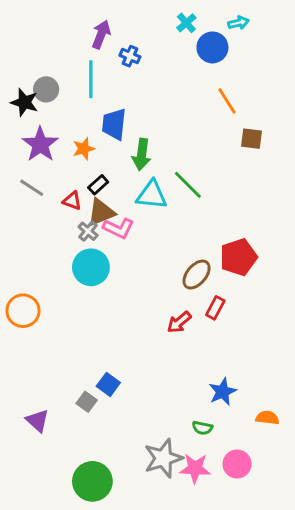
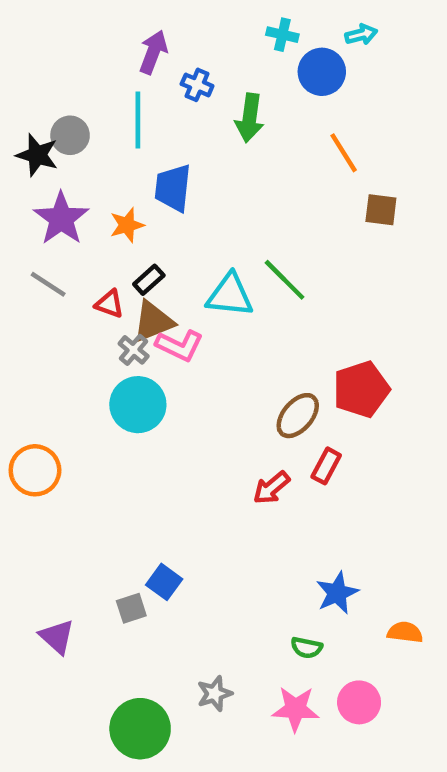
cyan cross: (186, 23) -> (282, 35), turned -36
green arrow: (142, 154) -> (250, 118), moved
gray square: (87, 402) -> (131, 608), turned 36
gray star: (163, 458) -> (215, 694), moved, size x0.6

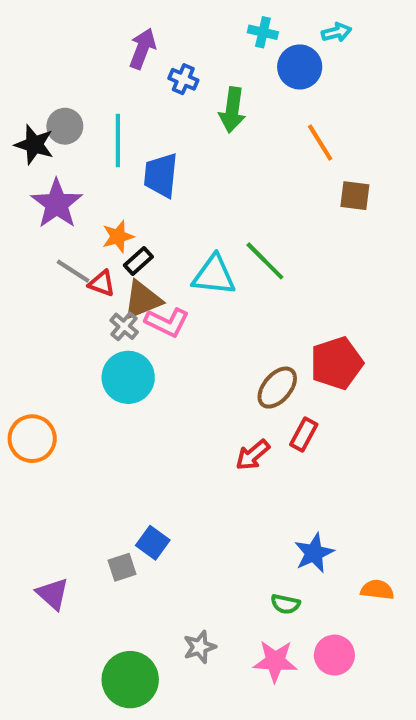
cyan line: (138, 120) -> (118, 140), moved
orange star: (127, 225) -> (118, 236), moved
gray line: (48, 284) -> (73, 271), moved

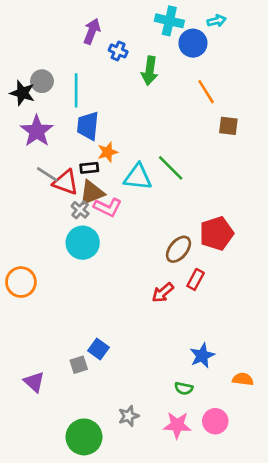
cyan cross: (263, 32) -> (169, 21), size x1.5
blue trapezoid: (161, 175) -> (88, 126), moved
orange star: (118, 236) -> (108, 152), moved
black rectangle: (138, 261) -> (89, 168), turned 36
red triangle: (102, 283) -> (66, 182), size x1.5

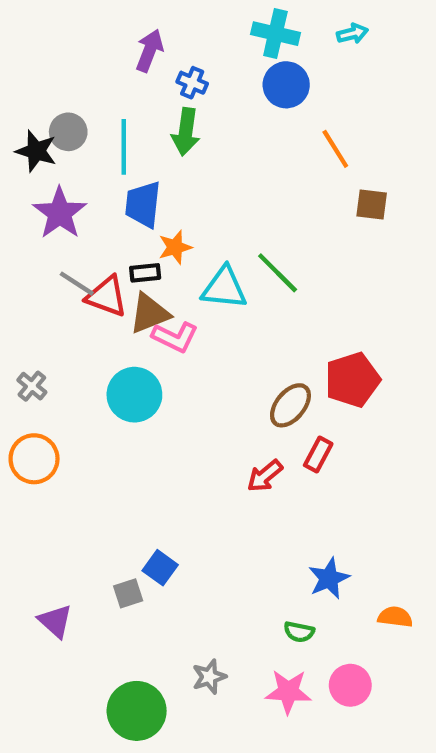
blue circle: (193, 43) -> (286, 85), moved
green arrow: (150, 71) -> (186, 132), moved
gray cross: (80, 210) -> (32, 386), moved

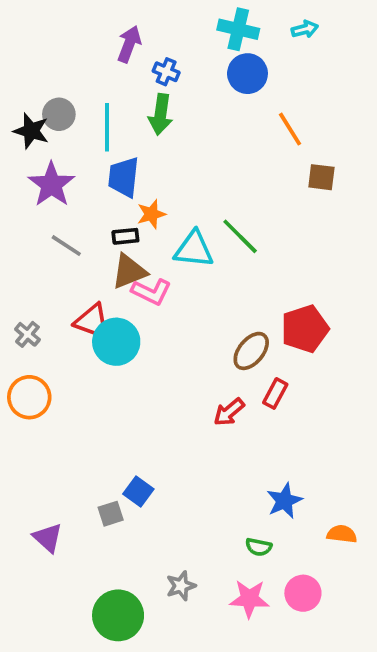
red triangle: (107, 296) -> (92, 321), moved

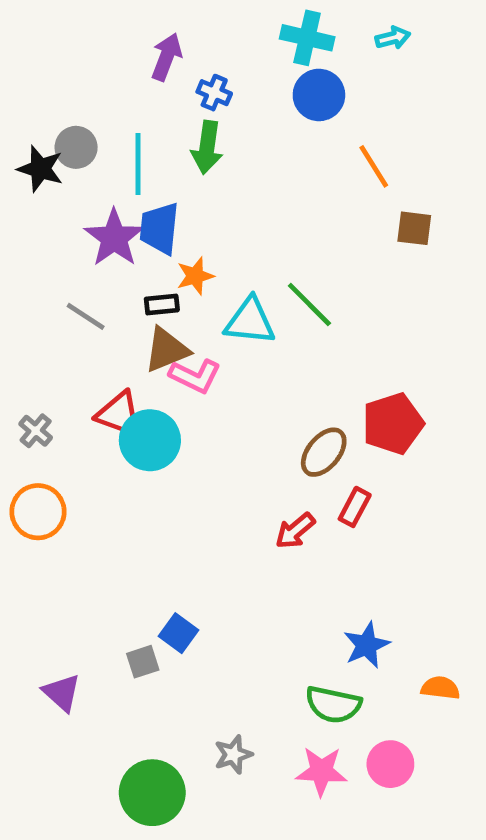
purple star: (51, 185) -> (114, 238), moved
green semicircle: (259, 547) -> (333, 705), size x1.6

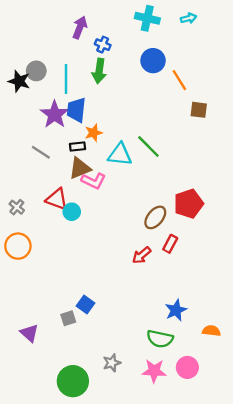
blue circle: (319, 95) -> (153, 61), moved
cyan circle: (150, 440) -> (72, 212), size x0.6

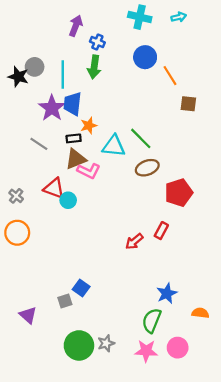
brown ellipse: (155, 217) -> (147, 168), moved, turned 30
green semicircle: (160, 339) -> (152, 321), turned 100
green circle: (73, 381) -> (79, 345), moved

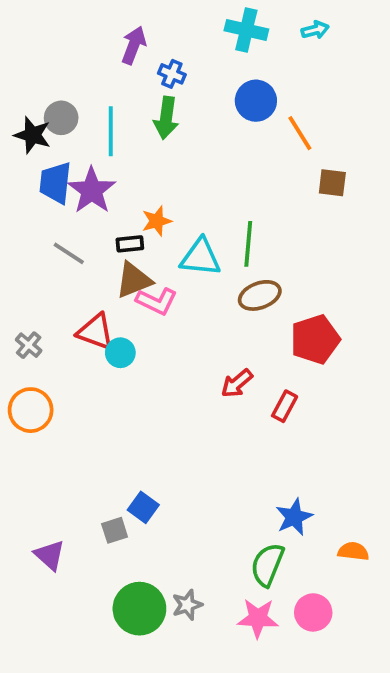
blue trapezoid: (72, 104) -> (55, 183), moved
green line: (141, 138) -> (248, 244), turned 50
red arrow: (134, 241) -> (237, 383), moved

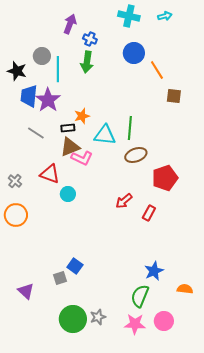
gray circle: (61, 118) -> (42, 56), moved
cyan circle: (120, 353) -> (68, 194), moved

